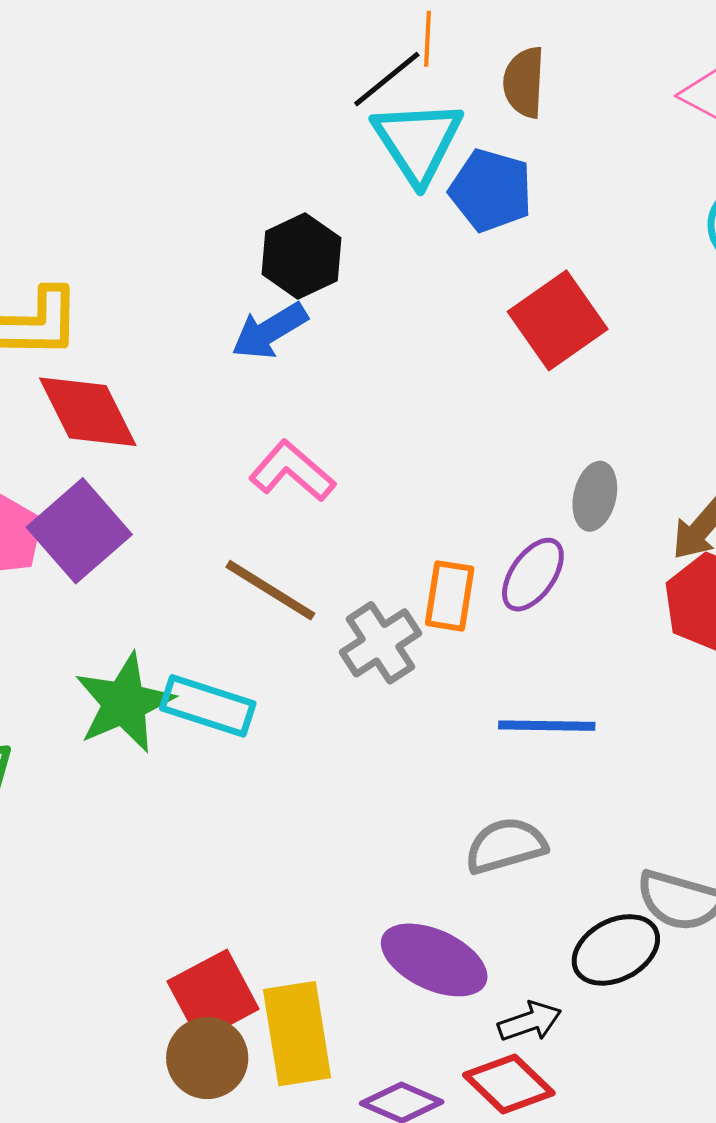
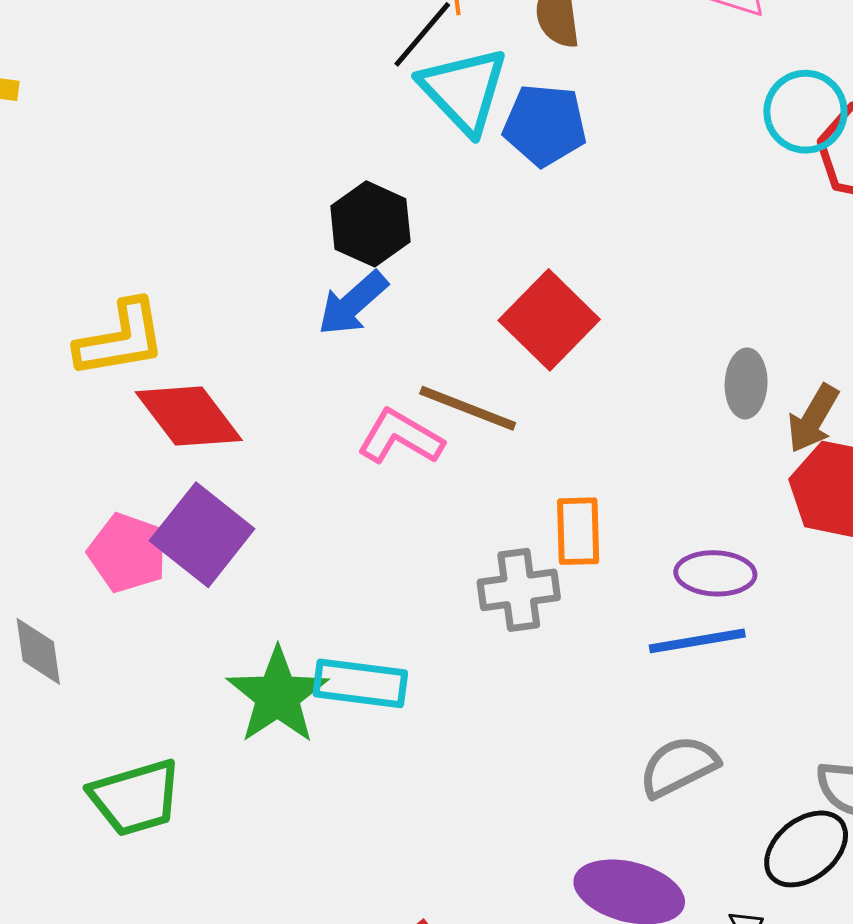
red square: (558, 320) -> (549, 320), moved
gray ellipse: (595, 496) -> (746, 383), moved
purple ellipse: (533, 575) -> (715, 573), moved, turned 68
brown line: (270, 590) -> (468, 408), moved
gray cross: (381, 643) -> (519, 590), turned 36

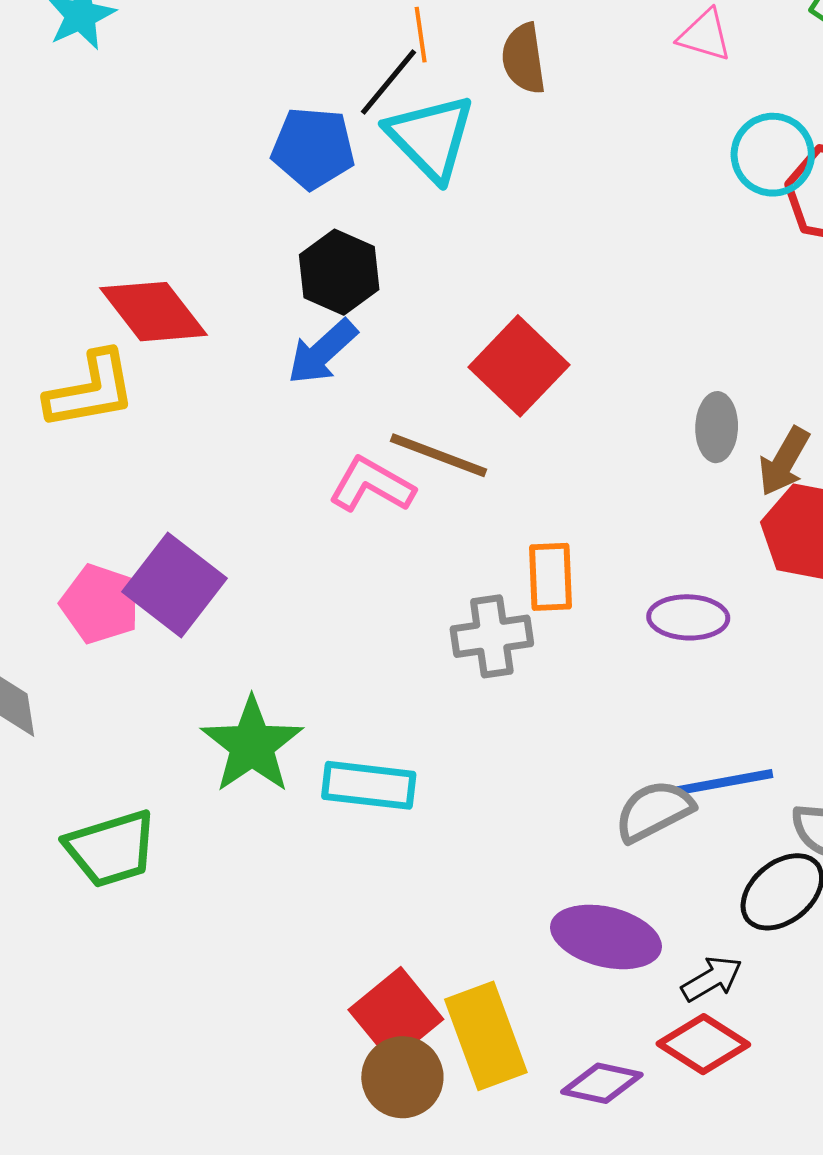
blue pentagon: (545, 125) -> (313, 148), moved
red diamond: (189, 416) -> (154, 312), moved
blue line: (697, 641) -> (725, 782), moved
cyan rectangle: (360, 683) -> (369, 785), moved

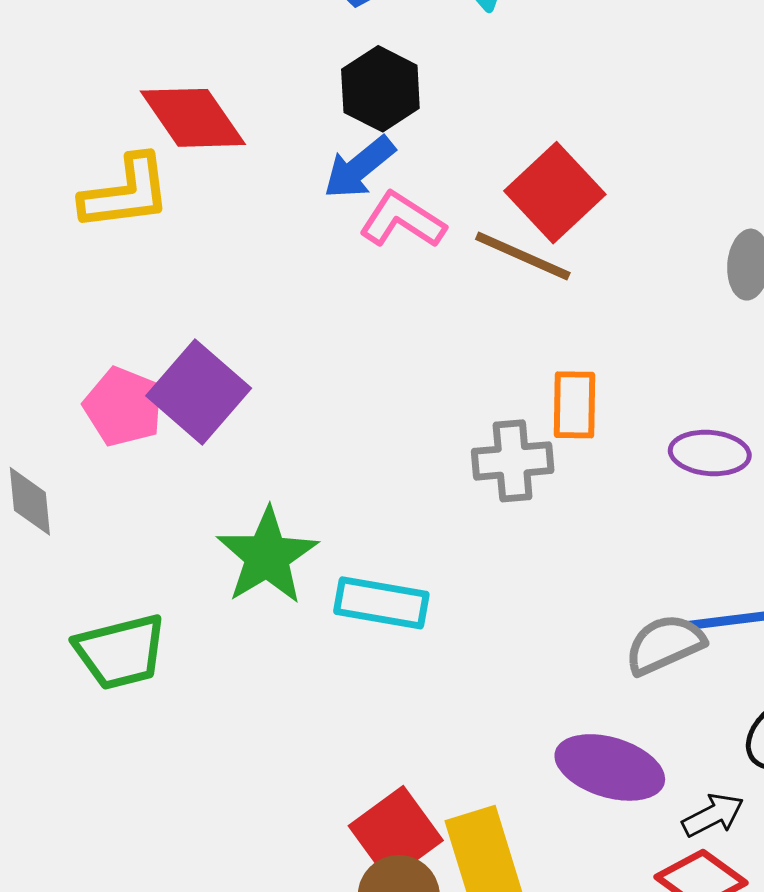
brown line: (439, 455) -> (523, 256), moved
pink L-shape: (372, 485) -> (402, 220), moved

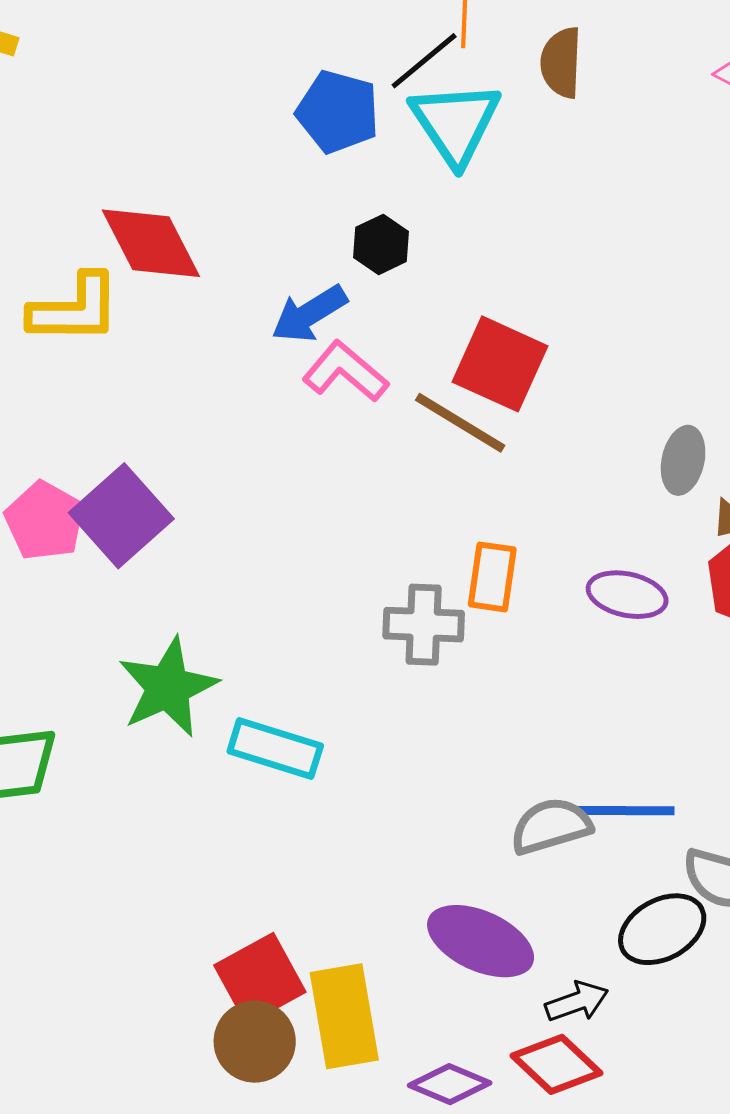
black hexagon: (380, 89) -> (381, 244), moved, size x0.7
red square: (555, 193) -> (500, 364), turned -30
purple ellipse: (710, 453) -> (627, 595), moved

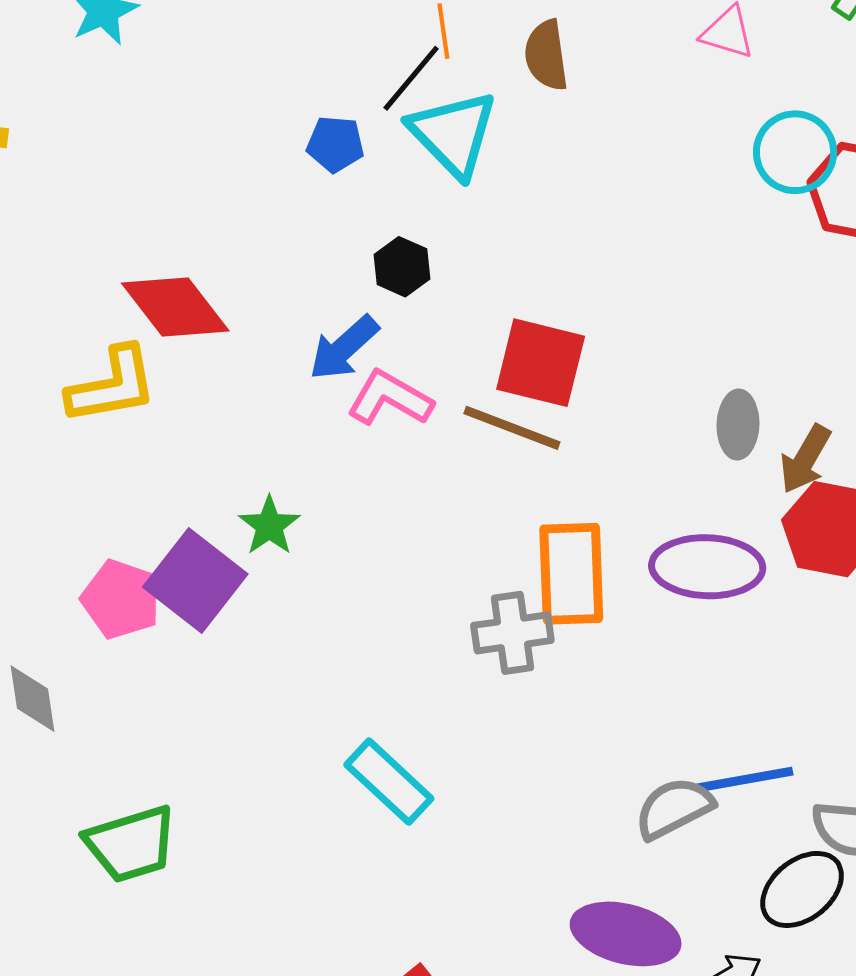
blue pentagon: (338, 112) -> (335, 144), size x0.7
orange rectangle: (492, 577) -> (571, 574), size x1.5
purple ellipse: (627, 595) -> (707, 567), size x1.4
green star: (168, 687) -> (269, 526), moved, size x0.6
cyan rectangle: (275, 748) -> (389, 782), turned 36

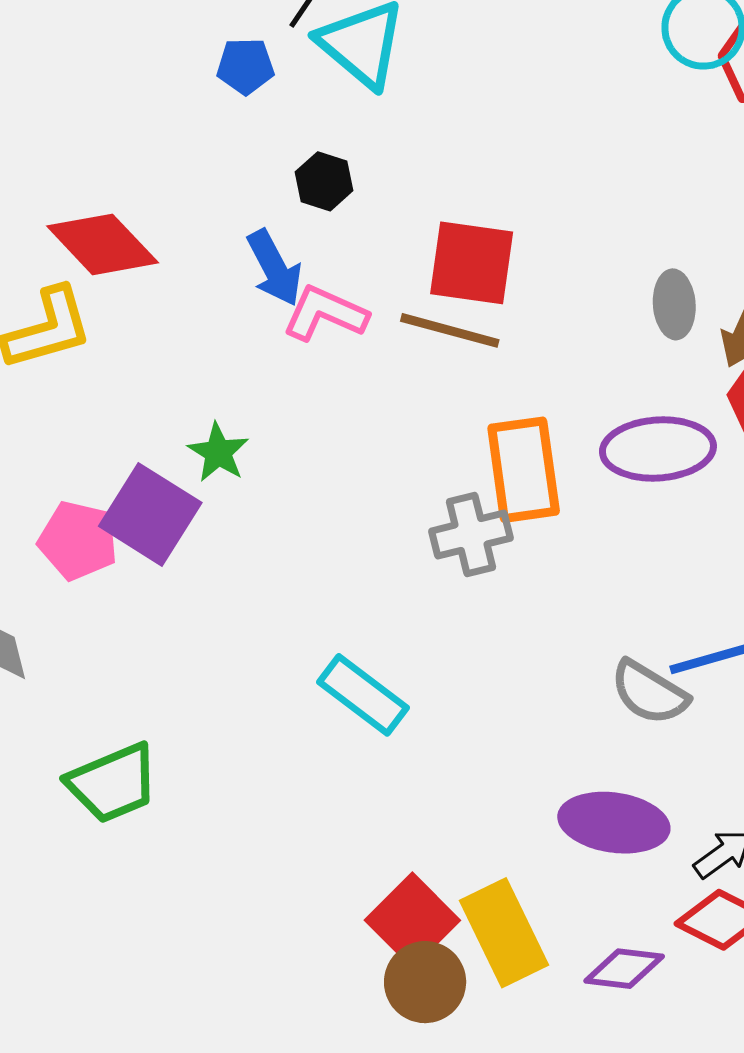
blue arrow: (344, 348) -> (274, 268), turned -70
gray semicircle: (674, 808) -> (649, 692), turned -116

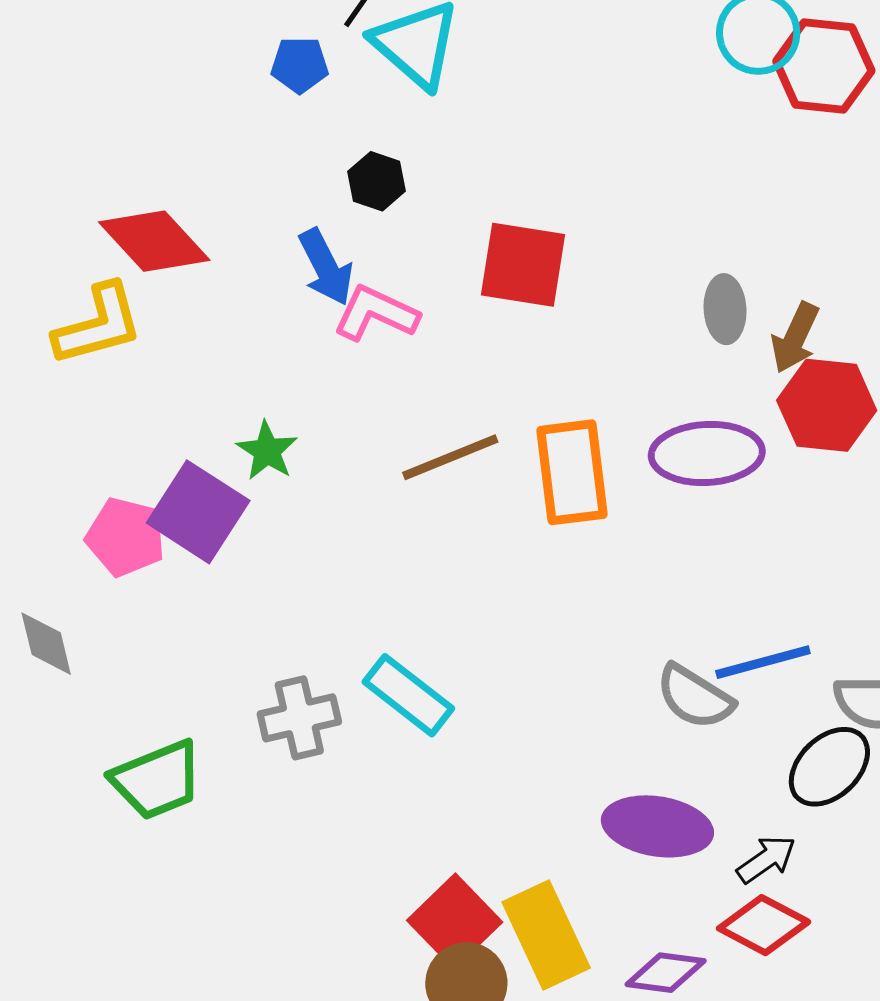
brown line: (450, 330) -> (450, 457), moved, turned -38
gray cross: (471, 535) -> (299, 718), moved

